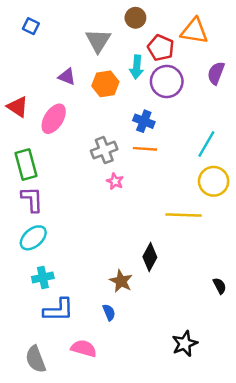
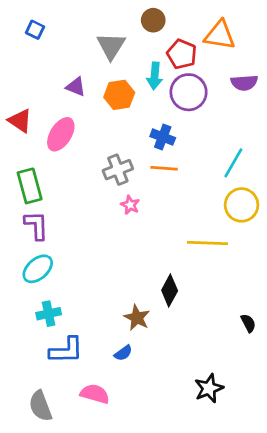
purple semicircle: (216, 73) -> (244, 83), turned -115
blue semicircle: (109, 312) -> (123, 353), turned 77

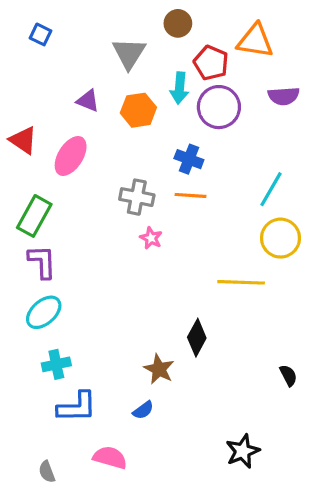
gray cross: (118, 170) -> (137, 197), turned 32
green rectangle: (30, 186) -> (34, 216), turned 44
gray semicircle: (40, 406) -> (47, 472), size x0.6

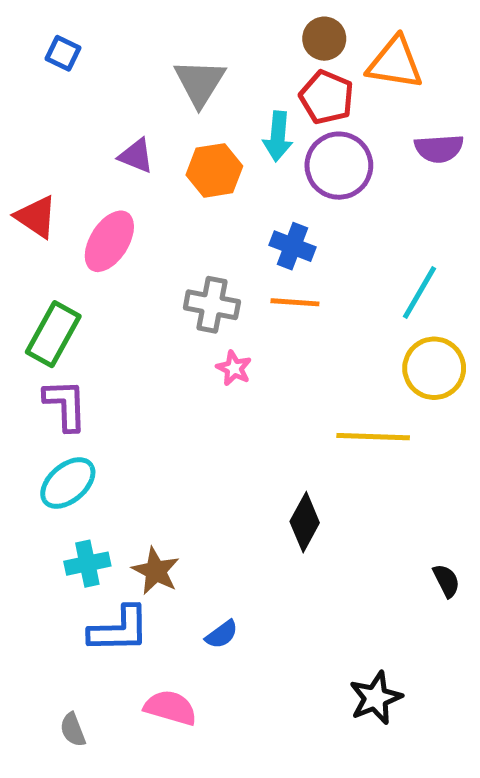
brown circle: (178, 23) -> (324, 39), moved
brown star: (159, 369) -> (156, 571), moved

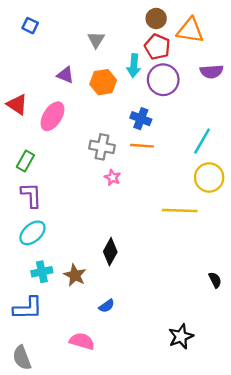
gray triangle: (200, 83) -> (96, 40), size x0.7
green rectangle: (53, 334) -> (25, 161), size x0.7
black diamond: (305, 522) -> (110, 252), moved
blue L-shape: (119, 630) -> (28, 308), moved
gray semicircle: (73, 730) -> (22, 358), moved, size x1.5

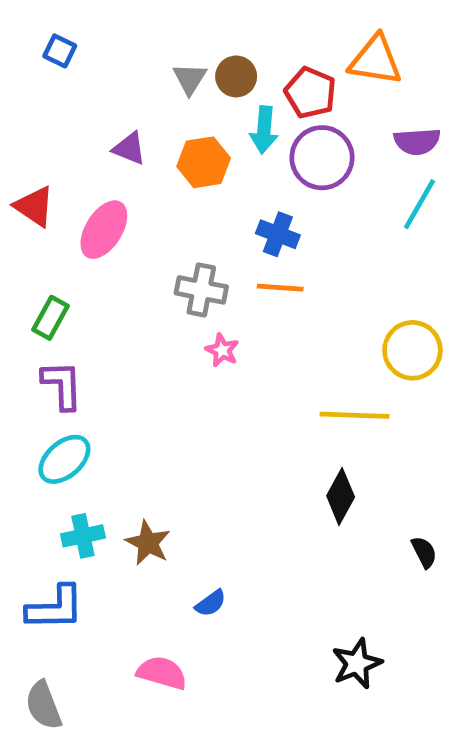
brown circle: (156, 18) -> (236, 76), moved
cyan line: (202, 141) -> (419, 204), moved
black diamond: (110, 252) -> (341, 496), moved

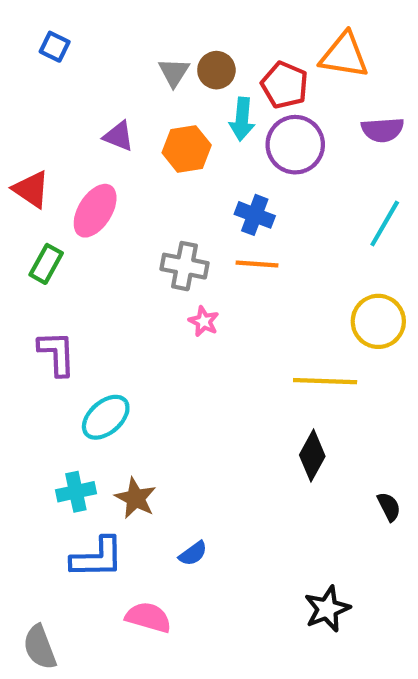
cyan line: (419, 204) -> (385, 223), moved
green rectangle: (50, 318) -> (46, 264), moved
cyan ellipse: (64, 459) -> (106, 417), moved
blue L-shape: (55, 608) -> (97, 558), moved

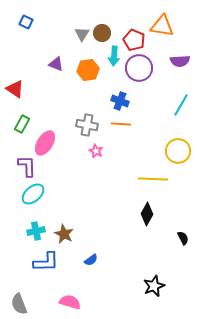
pink ellipse: (95, 211) -> (45, 143), moved
cyan ellipse: (106, 417) -> (33, 194), moved
pink semicircle: (148, 617) -> (70, 302), moved

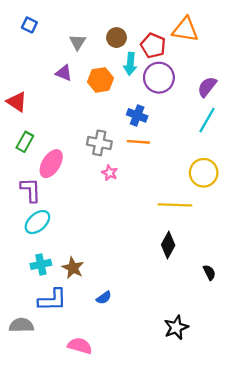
gray triangle: (82, 34) -> (78, 42), moved
purple semicircle: (180, 61) -> (207, 87), moved, turned 132
gray semicircle: (19, 304) -> (21, 325), moved, turned 110

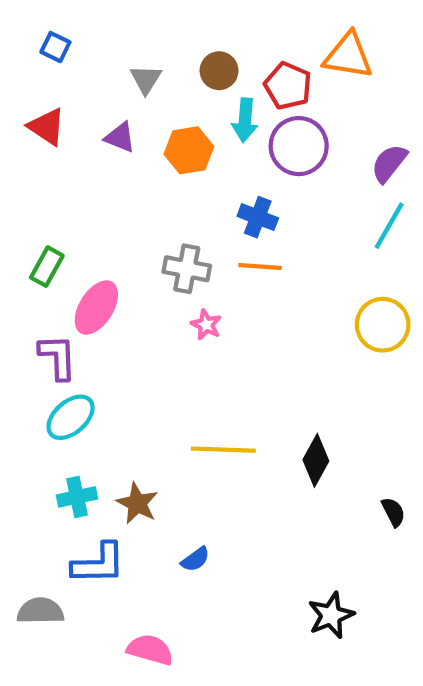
red triangle: (17, 102) -> (47, 127), moved
yellow line: (175, 205) -> (223, 450), moved

